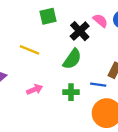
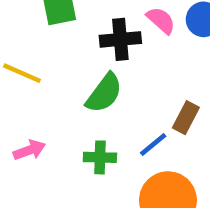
black cross: (80, 31) -> (120, 39), turned 36
blue line: (98, 85) -> (153, 144), turned -49

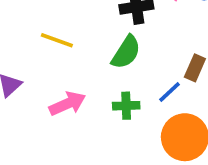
pink arrow: (29, 150) -> (67, 104), size x1.4

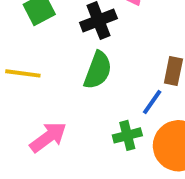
green cross: (126, 106) -> (127, 135), moved

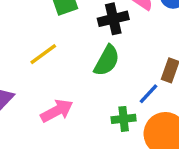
yellow line: (23, 73) -> (43, 54), turned -52

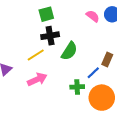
black cross: (113, 19) -> (50, 36), moved
yellow line: (43, 54) -> (36, 55), moved

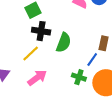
black cross: (50, 36) -> (41, 31), turned 30
green cross: (77, 87) -> (79, 77), turned 32

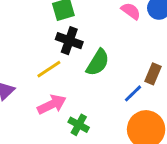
green cross: (79, 77) -> (79, 125), moved

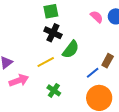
yellow line: (49, 69) -> (46, 62), moved
pink arrow: (52, 104) -> (19, 80), moved

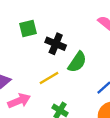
green square: (51, 11) -> (28, 28), moved

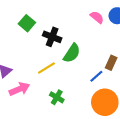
green square: (28, 28) -> (27, 23), turned -35

